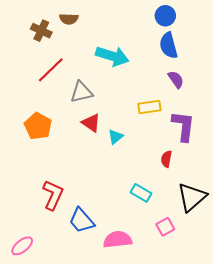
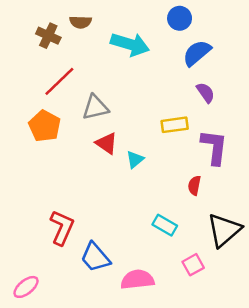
blue circle: (165, 16) -> (180, 18), moved
blue semicircle: (169, 45) -> (197, 53), turned 65
cyan arrow: (112, 56) -> (130, 44), moved
orange pentagon: (38, 126) -> (45, 126), moved

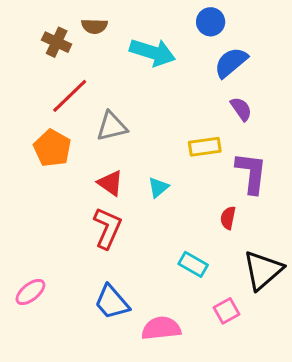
red triangle: (106, 143) -> (110, 183), moved
red L-shape: (62, 228) -> (107, 228), moved
pink ellipse: (26, 287) -> (30, 292), moved

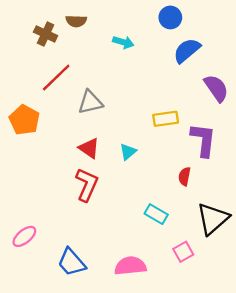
cyan arrow: (152, 52) -> (123, 42), size x0.6
purple semicircle: (241, 109) -> (216, 88), moved, size x1.4
orange pentagon: (52, 148) -> (24, 120), moved
blue trapezoid: (112, 302) -> (71, 262), moved

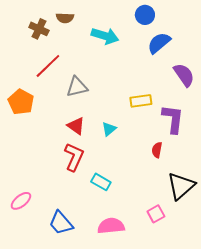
cyan arrow: (123, 42) -> (105, 36), size x1.5
cyan rectangle: (156, 214) -> (101, 182), moved

